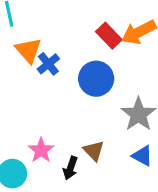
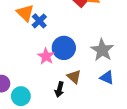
blue circle: (96, 79) -> (64, 48), moved
pink star: (41, 150) -> (46, 56), moved

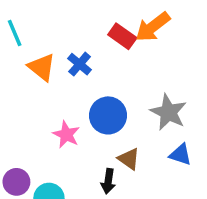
blue cross: (39, 21) -> (80, 64), moved
pink star: (46, 56) -> (66, 134), moved

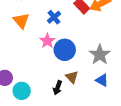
orange triangle: (42, 67) -> (21, 21), moved
pink star: (66, 134) -> (47, 41), moved

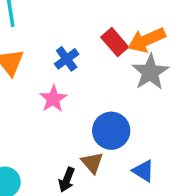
blue circle: (65, 50) -> (111, 131), moved
gray star: (100, 55) -> (150, 72), moved

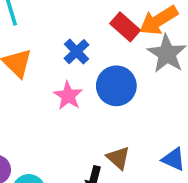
blue circle: (111, 131) -> (116, 86), moved

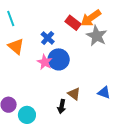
blue circle: (116, 86) -> (59, 59), moved

